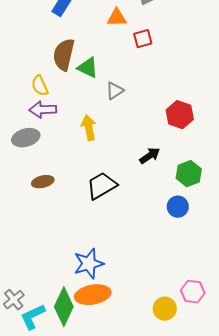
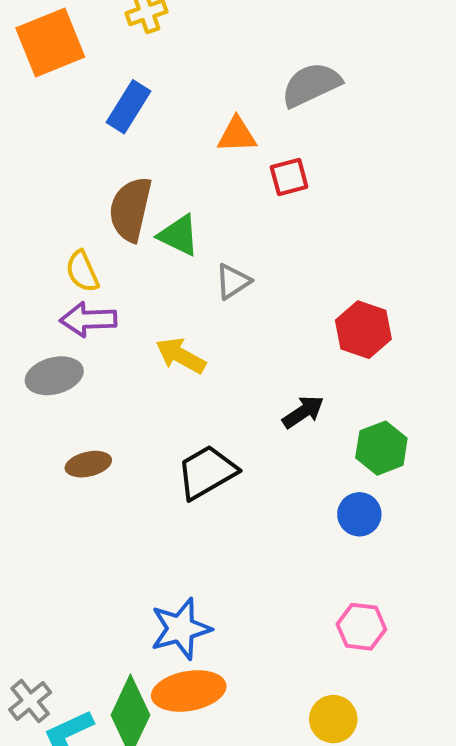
yellow arrow: (89, 128) -> (181, 356), turned -50
pink hexagon: (193, 292) -> (361, 627), moved

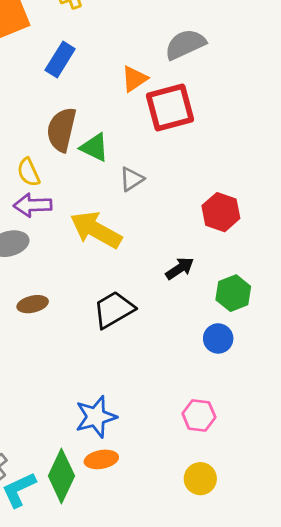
orange triangle: (237, 135) -> (134, 79), turned -32
red square: (289, 177) -> (170, 108), size x1.8
yellow arrow: (181, 356) -> (96, 230), size x1.5
pink hexagon: (361, 627) -> (199, 415), moved
orange ellipse: (189, 691) -> (101, 459), size x0.7

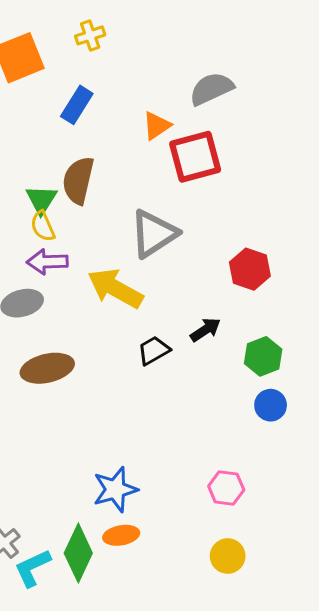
green triangle: (94, 147) -> (41, 200), moved, turned 36
gray triangle: (132, 179) -> (154, 234), size x1.8
brown ellipse: (33, 304) -> (47, 368), size x1.6
black trapezoid: (114, 310) -> (154, 350), moved, size x0.7
blue circle: (218, 338) -> (271, 405), moved

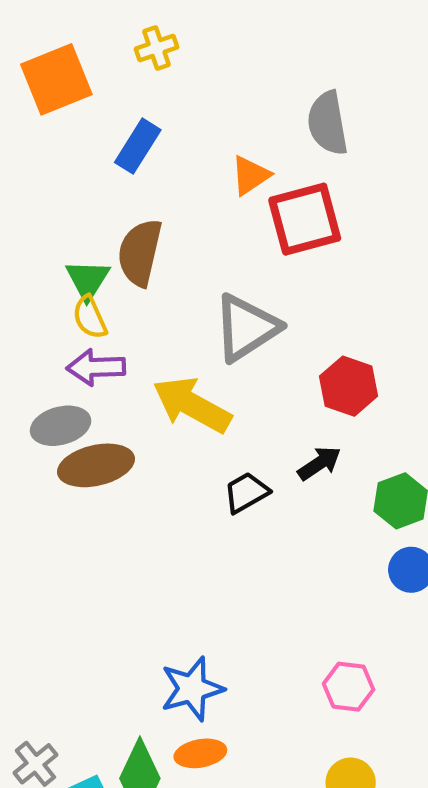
gray semicircle: (211, 89) -> (328, 123), turned -75
red hexagon: (250, 269) -> (349, 386), moved
brown ellipse: (47, 368) -> (96, 465), moved

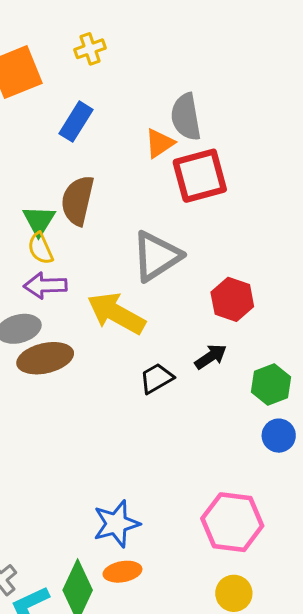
gray semicircle: (328, 123) -> (186, 117), moved
pink hexagon: (349, 687) -> (232, 522), size x1.6

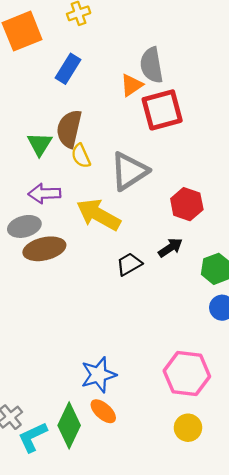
yellow semicircle: (41, 248) -> (81, 156), moved
orange ellipse: (122, 572) -> (103, 411), turned 52

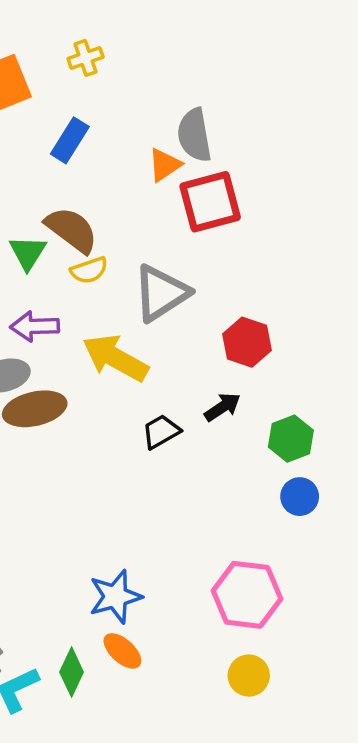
brown semicircle: (69, 129) -> (72, 230), turned 114
yellow semicircle: (81, 156) -> (89, 270), turned -85
green diamond: (69, 425) -> (72, 672), size x0.7

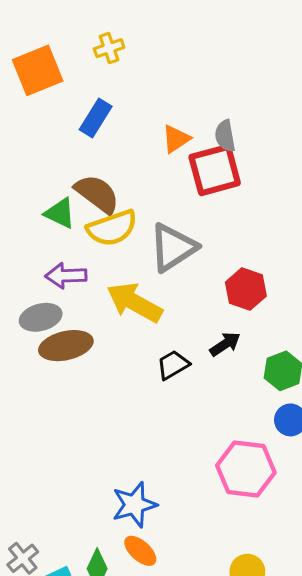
gray semicircle: (194, 135) -> (225, 136), moved, size x0.7
green triangle: (28, 253) -> (60, 213), turned -36
yellow semicircle: (89, 270) -> (112, 228), size x1.6
pink hexagon: (247, 595) -> (246, 469), moved

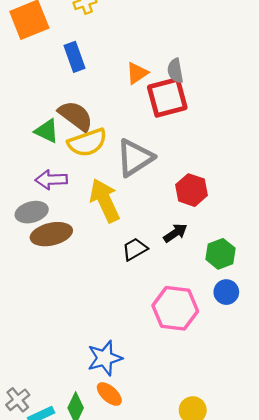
blue rectangle: (96, 118) -> (75, 57), turned -52
yellow arrow: (134, 302) -> (105, 200), turned 36
pink hexagon: (246, 469) -> (175, 308), moved

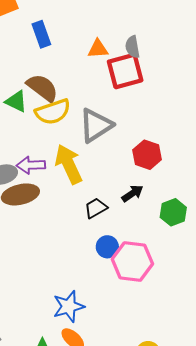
orange triangle: (137, 73) -> (98, 49), turned 30
purple arrow: (51, 180) -> (31, 165), moved
blue circle: (226, 292) -> (107, 247), moved

